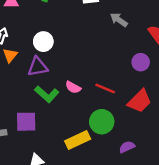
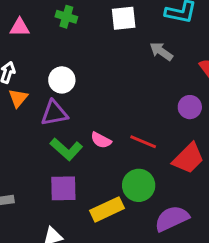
purple square: (26, 122) -> (63, 188), moved
purple semicircle: (127, 147) -> (172, 218), size x1.6

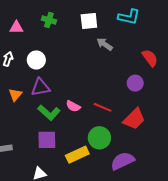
gray arrow: (161, 51) -> (105, 44), moved
white circle: (62, 80) -> (36, 60), moved
orange triangle: (18, 98) -> (15, 95), moved

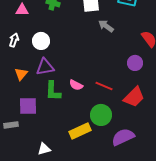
green L-shape: (49, 113) -> (53, 91), turned 50
purple square: (47, 140) -> (28, 106), moved

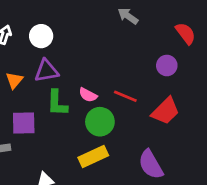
green circle: (101, 115) -> (100, 122), moved
purple semicircle: (123, 137) -> (151, 164), turned -95

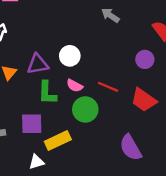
white circle: (41, 36) -> (70, 56), moved
red trapezoid: (165, 111) -> (144, 100), turned 80
purple square: (24, 123) -> (32, 124), moved
yellow rectangle: (93, 156) -> (58, 140), moved

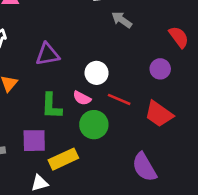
white circle: (70, 56) -> (97, 73), moved
purple triangle: (38, 64) -> (47, 54), moved

